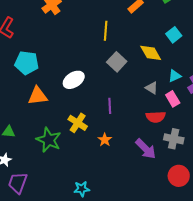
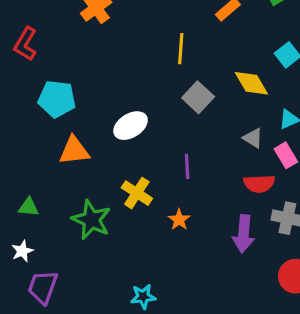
purple arrow: (146, 149) -> (244, 234), turned 50

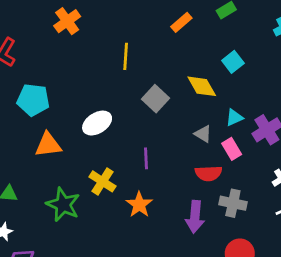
yellow line: (181, 49) -> (126, 56), moved
orange star: (179, 220) -> (139, 205), size x1.4

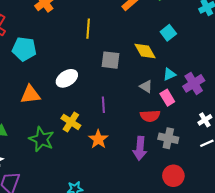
gray square: (156, 99) -> (110, 60), turned -36
cyan pentagon: (33, 100) -> (24, 49), moved

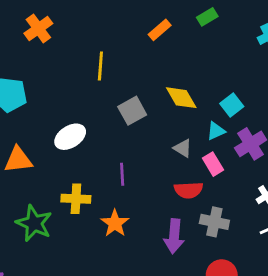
cyan square: (168, 33) -> (232, 105), moved
gray square: (110, 60) -> (132, 111), turned -36
yellow cross: (71, 122) -> (76, 199), turned -30

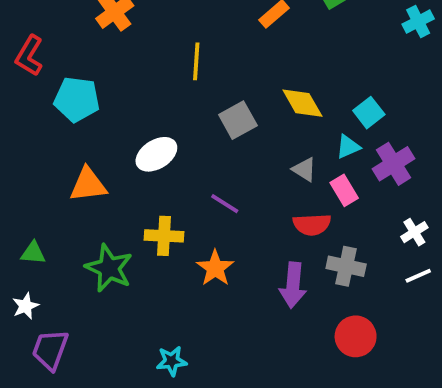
purple line: (122, 174) -> (225, 204), turned -55

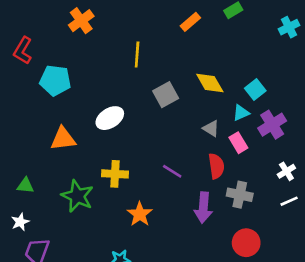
purple line: (225, 204) -> (172, 171), moved
red semicircle: (312, 224) -> (216, 166), turned -95
orange star: (215, 268) -> (140, 214), moved

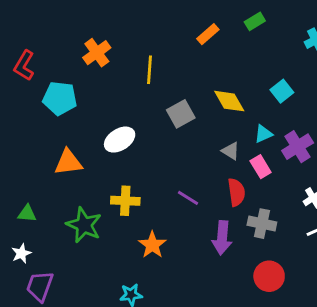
orange cross: (81, 21) -> (97, 53), moved
cyan square: (255, 89) -> (282, 91), moved

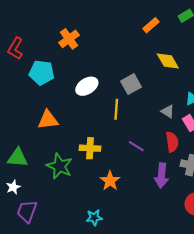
yellow line: (149, 70) -> (116, 109), moved
yellow diamond: (229, 101) -> (168, 61), moved
white ellipse: (120, 140) -> (87, 86), moved
green triangle: (27, 214) -> (17, 158), size x1.5

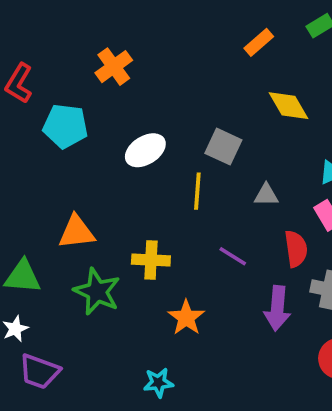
gray square: (131, 84) -> (223, 147), turned -36
gray triangle: (168, 111) -> (266, 195), moved, turned -32
orange triangle: (48, 120) -> (77, 232), moved
purple trapezoid: (27, 211) -> (39, 371), turned -90

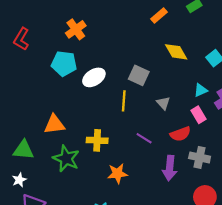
cyan pentagon: (65, 126) -> (64, 64), moved
gray triangle: (266, 195) -> (163, 103), turned 48
red semicircle: (296, 249) -> (180, 134), turned 78
orange star: (186, 318) -> (117, 173), turned 30

